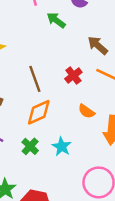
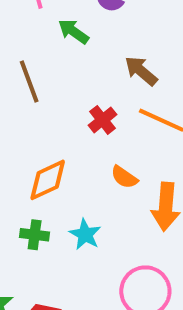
brown line: (35, 79) -> (29, 81), moved
green cross: (30, 146) -> (35, 235), turned -35

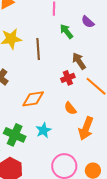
brown arrow: (141, 71) -> (79, 61), moved
green cross: (35, 235) -> (15, 135), moved, size x1.5

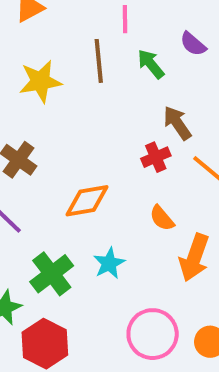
brown line: (38, 49) -> (99, 61), moved
green cross: (15, 135) -> (52, 274), turned 30

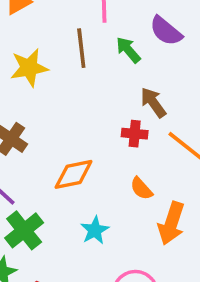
purple semicircle: (193, 44) -> (166, 31), size x1.4
red cross: (156, 157) -> (135, 134), turned 30
green cross: (52, 274) -> (24, 230), moved

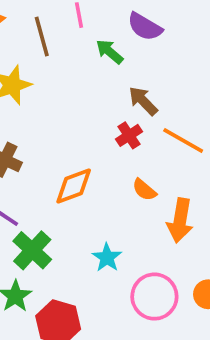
brown line: (81, 48) -> (42, 36), moved
red cross: (135, 134) -> (129, 135), turned -30
cyan star: (95, 230) -> (107, 258), moved

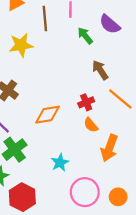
red cross: (129, 135) -> (86, 102), moved

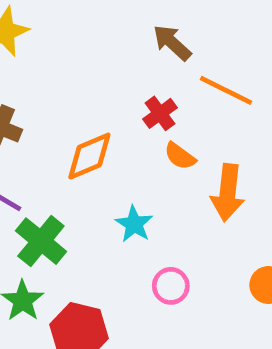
cyan star: (60, 163) -> (134, 224), moved
pink circle: (85, 192) -> (171, 286), moved, size x0.6

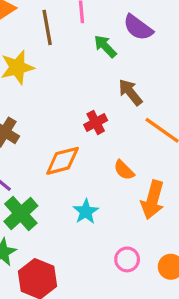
red cross: (160, 113) -> (96, 122), moved
pink circle: (171, 286) -> (127, 259), moved

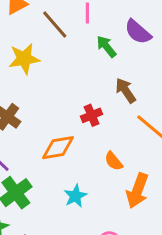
brown line: (47, 27) -> (55, 24), turned -36

